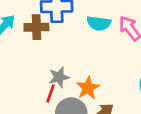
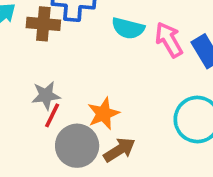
gray star: (59, 77) -> (46, 95), moved

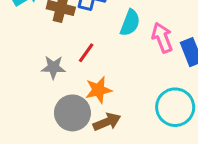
cyan semicircle: (128, 28) -> (130, 23), turned -92
red line: (52, 115) -> (86, 53), moved

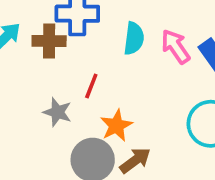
gray star: (53, 67) -> (57, 112), turned 30

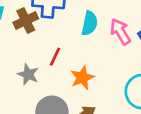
brown cross: (49, 41) -> (26, 21), turned -30
orange star: (116, 126) -> (82, 78), moved

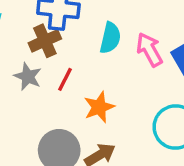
brown cross: (26, 21) -> (45, 41), moved
gray star: (28, 74) -> (28, 77), moved

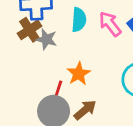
gray star: (28, 77) -> (46, 39), moved
red line: (65, 79) -> (58, 90), moved

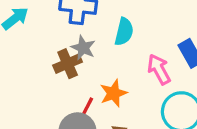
pink arrow: (110, 24) -> (159, 69), moved
brown cross: (29, 30) -> (68, 64), moved

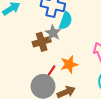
cyan semicircle: (124, 32) -> (66, 21), moved

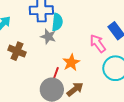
brown cross: (42, 42) -> (17, 51), moved, turned -36

